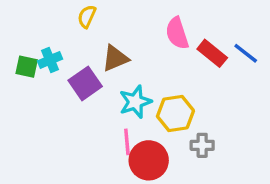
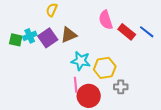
purple square: (85, 83) -> (48, 38), moved
cyan star: (135, 102) -> (81, 61), turned 30

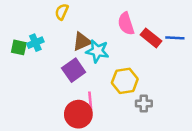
blue line: (147, 32) -> (175, 38), turned -35
purple square: (48, 38) -> (74, 70), moved
cyan star: (81, 61) -> (97, 51), moved
red circle: (89, 96) -> (78, 114), moved

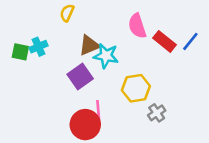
blue line: (175, 38) -> (190, 41), turned -54
gray cross: (144, 103) -> (157, 113), turned -35

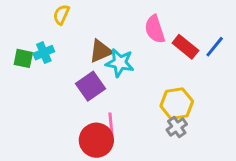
yellow semicircle: (67, 13) -> (61, 15), moved
yellow hexagon: (136, 88) -> (177, 104), moved

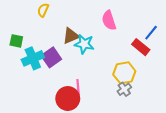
red rectangle: (185, 47) -> (141, 47), moved
cyan cross: (44, 53) -> (33, 58), moved, size x1.5
purple square: (91, 86) -> (51, 57), moved

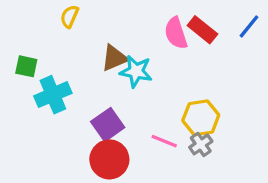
blue line: (151, 33) -> (249, 26), moved
red rectangle: (141, 47) -> (202, 30), moved
purple square: (51, 57) -> (108, 125), moved
pink line: (78, 87) -> (164, 141), moved, turned -63

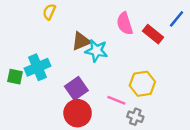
red rectangle: (202, 30) -> (153, 34), moved
green square: (26, 66) -> (15, 77), moved
gray cross: (201, 144) -> (135, 117), moved, turned -35

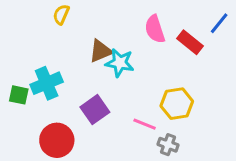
red circle: (78, 113) -> (57, 140), moved

